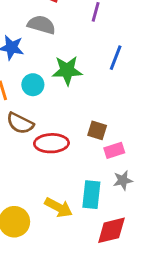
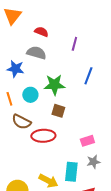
brown square: (97, 130) -> (58, 111), moved

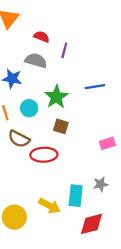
purple line: (74, 44) -> (64, 50), moved
blue line: (88, 76) -> (95, 87), turned 60
green star: (54, 85) -> (56, 97), turned -30
pink rectangle: (87, 141) -> (107, 143), moved

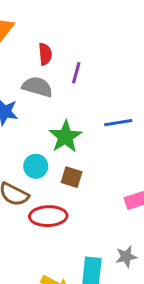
red semicircle: (42, 37) -> (45, 54), turned 63
cyan circle: (29, 108) -> (36, 166), moved

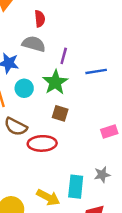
purple line: (76, 73) -> (64, 56), moved
cyan circle: (36, 166) -> (24, 88), moved

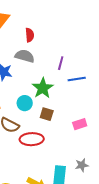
purple line: (64, 56) -> (61, 63), moved
cyan circle: (24, 88) -> (25, 103), moved
pink rectangle: (109, 131) -> (80, 124), moved

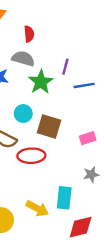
green star: (43, 88) -> (41, 82), moved
brown square: (47, 114) -> (49, 126), size x1.5
gray star: (82, 165) -> (91, 174), moved

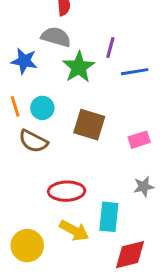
cyan circle: (23, 114) -> (42, 108), moved
red ellipse: (31, 156) -> (67, 191), moved

